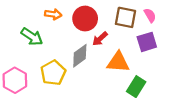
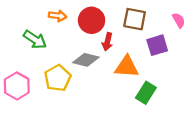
pink semicircle: (150, 15) -> (179, 20), moved
red arrow: (100, 39) -> (107, 42), turned -35
gray diamond: (80, 56) -> (86, 60), turned 50

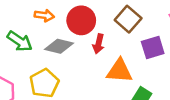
brown square: (135, 19) -> (128, 19), turned 30
gray diamond: (86, 60) -> (59, 46), moved

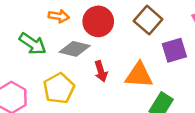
red arrow: (98, 44) -> (101, 71), moved, turned -30

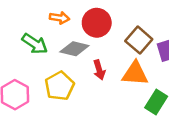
brown square: (148, 20) -> (139, 40), moved

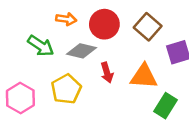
brown square: (139, 40) -> (148, 27), moved

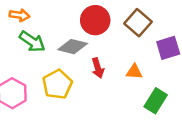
orange arrow: (66, 19) -> (20, 15), moved
orange triangle: (144, 76) -> (134, 72), size x0.6

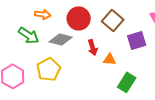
orange arrow: (20, 15) -> (43, 14), moved
red arrow: (98, 68) -> (93, 47), moved

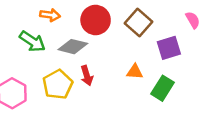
red arrow: (93, 47) -> (87, 76), moved
green rectangle: (127, 82) -> (163, 88), moved

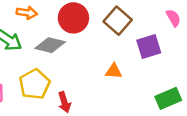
red arrow: (87, 76) -> (64, 102), moved
green rectangle: (163, 88) -> (168, 98), moved, turned 35

